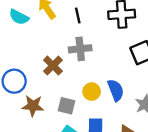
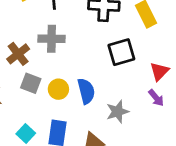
gray square: (66, 106) -> (31, 83), moved

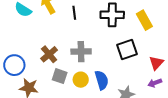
gray cross: (52, 39) -> (81, 52), moved
purple arrow: (156, 98) -> (155, 83), turned 112

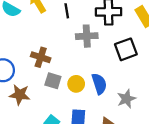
gray cross: (81, 52) -> (87, 36), moved
brown cross: (49, 54) -> (41, 57), turned -30

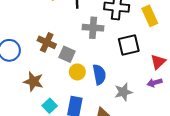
gray square: (53, 81) -> (67, 54), moved
brown star: (20, 95) -> (33, 82), moved

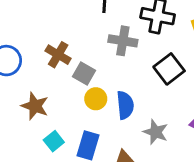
black square: (129, 45) -> (169, 69), turned -30
gray star: (123, 92) -> (156, 132), turned 30

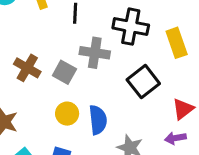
gray square: (84, 74) -> (64, 72), moved

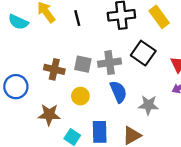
gray cross: (95, 53) -> (110, 63), moved
yellow circle: (67, 114) -> (80, 96), moved

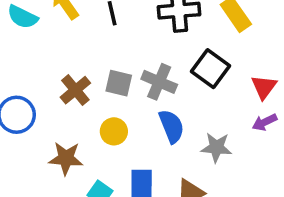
gray cross: (110, 63) -> (159, 82), turned 30
brown cross: (54, 69) -> (75, 90), turned 36

